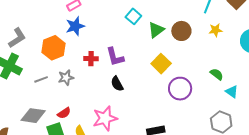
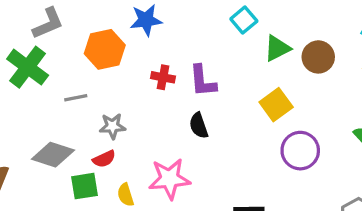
gray star: (66, 78) -> (112, 126), moved

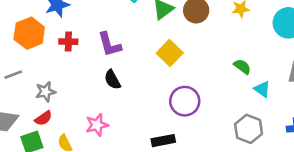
red cross: (163, 77) -> (68, 42), moved
purple circle: (300, 151) -> (185, 101), moved
pink star: (169, 179) -> (97, 125), size x0.7

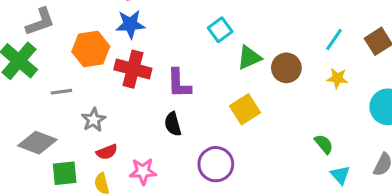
red cross: (68, 42) -> (133, 69), size x1.6
gray star: (46, 92) -> (94, 120), turned -30
purple circle: (185, 101) -> (216, 164), moved
red semicircle: (43, 118) -> (107, 152), moved

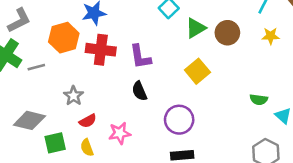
gray line: (61, 92) -> (36, 67), moved
green semicircle: (324, 144) -> (259, 100), moved, turned 144

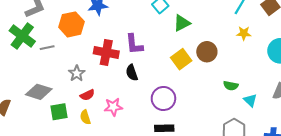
brown circle: (227, 33) -> (207, 52), moved
red cross: (101, 50) -> (106, 52), moved

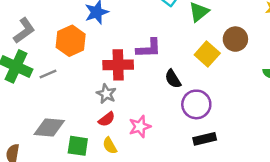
purple L-shape: (134, 44) -> (149, 48), turned -75
gray star: (77, 73) -> (106, 94), moved
black semicircle: (132, 73) -> (173, 79), moved
green square: (59, 112) -> (78, 146), turned 30

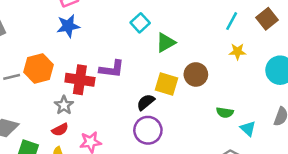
orange hexagon: (71, 41) -> (39, 68), moved
yellow square: (207, 54) -> (167, 84), turned -35
black semicircle: (173, 79) -> (146, 102), moved, turned 72

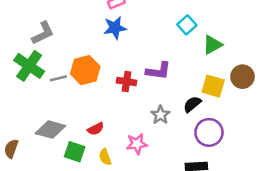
red cross: (80, 80) -> (127, 82), size x0.7
gray star: (64, 105) -> (160, 115), moved
red semicircle: (60, 130) -> (96, 129), moved
purple circle: (148, 130) -> (209, 132), moved

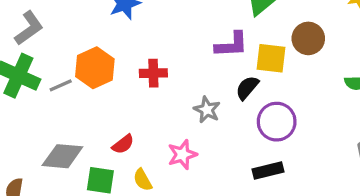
purple L-shape: (158, 71) -> (231, 45), moved

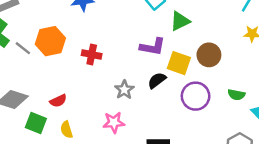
gray line: (61, 85) -> (23, 48), turned 49
purple circle: (277, 122) -> (196, 96), moved
pink star: (182, 155) -> (114, 122), moved

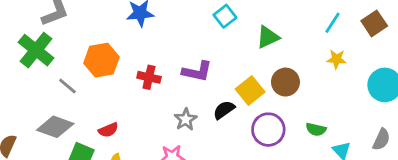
green triangle: (180, 21) -> (268, 37), moved
purple L-shape: (153, 47) -> (197, 71), moved
gray line: (23, 48) -> (67, 86), moved
yellow square: (179, 63) -> (250, 90), turned 30

